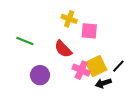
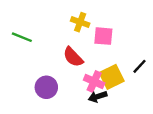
green line: (25, 41) -> (22, 37), moved
black line: (118, 66) -> (140, 66), moved
black arrow: (103, 83) -> (98, 97), moved

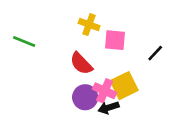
black line: (140, 66) -> (155, 53), moved
purple circle: (46, 87) -> (85, 97), moved

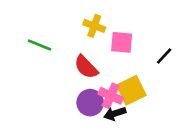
green line: (24, 41) -> (39, 45), moved

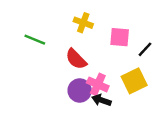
pink square: (122, 42) -> (120, 37), moved
yellow square: (131, 90) -> (134, 81), moved
black arrow: (115, 114) -> (101, 100), turned 36

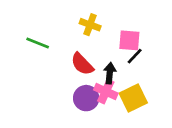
black line: (145, 49) -> (135, 56), moved
yellow square: (134, 81) -> (133, 98), moved
black arrow: (101, 100) -> (110, 73), moved, turned 78

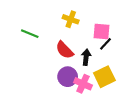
pink cross: (106, 92) -> (83, 84), moved

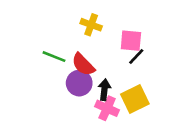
green line: (30, 34) -> (54, 57), moved
black arrow: (86, 57) -> (104, 90), moved
purple circle: (68, 77) -> (79, 83), moved

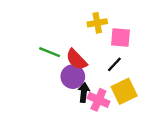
yellow cross: (91, 25) -> (97, 23), moved, turned -30
black line: (136, 57) -> (114, 64), moved
black arrow: (104, 90) -> (84, 92), moved

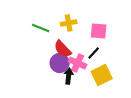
yellow cross: (97, 23) -> (69, 23), moved
green line: (50, 52) -> (41, 28), moved
pink cross: (98, 100) -> (78, 63), moved

